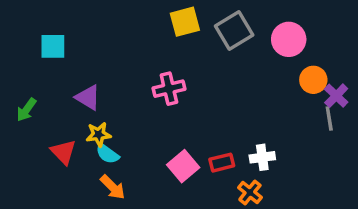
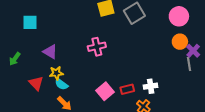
pink circle: (289, 39) -> (179, 16), moved

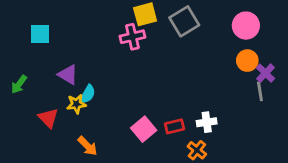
pink cross: (97, 47) -> (132, 37), moved
cyan semicircle: (61, 84) -> (88, 94), moved, turned -96

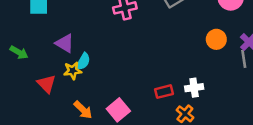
orange circle: (247, 61) -> (216, 39), moved
green arrow: (19, 84) -> (19, 52), turned -96
pink square: (144, 129) -> (118, 110), moved

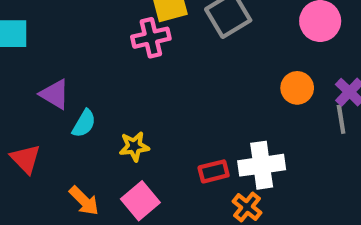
yellow star: (73, 71) -> (134, 146), moved
white cross: (194, 88) -> (262, 165), size x1.5

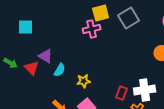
red triangle: (25, 159) -> (32, 68), moved
red rectangle: (214, 171) -> (122, 93), turned -56

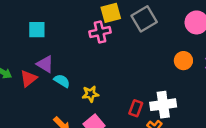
cyan square: (26, 27) -> (37, 30), moved
red triangle: (32, 68) -> (29, 78), turned 35
cyan semicircle: (60, 70) -> (62, 81), turned -88

